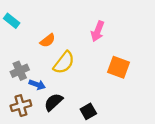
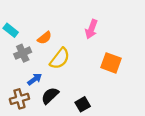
cyan rectangle: (12, 21) -> (11, 30), moved
gray cross: (20, 71) -> (23, 53), moved
blue arrow: (37, 85) -> (35, 79), turned -56

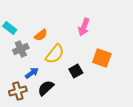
black square: (83, 104) -> (76, 71), moved

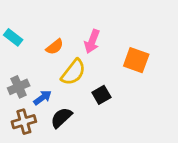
pink arrow: (84, 27) -> (92, 41), moved
gray cross: (21, 49) -> (19, 87), moved
orange square: (102, 58) -> (136, 60), moved

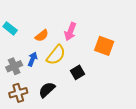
blue arrow: (43, 98) -> (33, 59), moved, turned -32

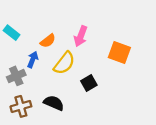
blue arrow: (33, 59) -> (33, 60), moved
black semicircle: (47, 90) -> (54, 103), turned 66

